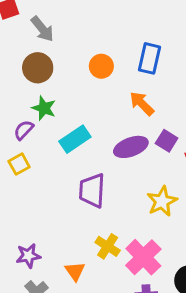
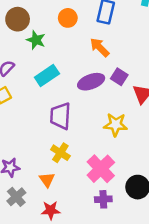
green star: (44, 108) -> (36, 40), moved
yellow star: (162, 201) -> (116, 125), turned 30
yellow cross: (108, 246) -> (60, 153), moved

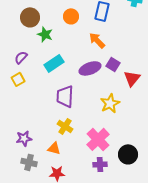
yellow star: (116, 125) -> (110, 103), turned -30
orange triangle: (47, 180) -> (54, 148), turned -40
gray cross: (16, 197) -> (29, 162), turned -35

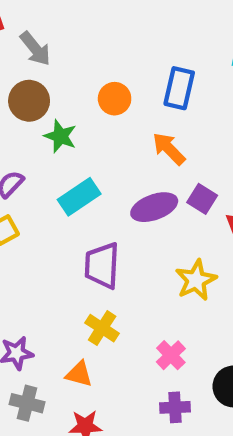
pink cross: (98, 139) -> (171, 355), size x0.6

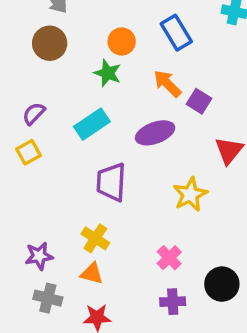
blue rectangle: (179, 88) -> (176, 33), turned -44
green star: (60, 136) -> (108, 73), moved
purple square: (202, 199) -> (199, 101), moved
yellow cross: (102, 328) -> (95, 238), moved

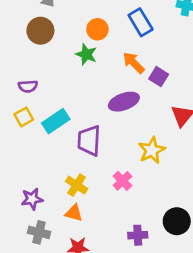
purple semicircle: (34, 114) -> (28, 86), turned -138
cyan rectangle: (92, 124) -> (56, 121), moved
pink cross: (169, 258) -> (122, 181), moved

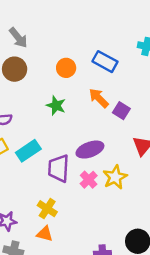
blue rectangle: (141, 22) -> (105, 62), turned -30
green star: (86, 54) -> (56, 106), moved
purple ellipse: (124, 102) -> (90, 150), moved
pink cross: (122, 181) -> (89, 180), moved

